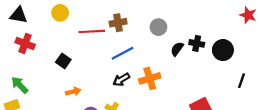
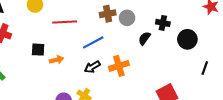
brown cross: (118, 23) -> (108, 14), moved
black cross: (197, 43) -> (163, 23), moved
black square: (63, 61) -> (38, 50), turned -32
orange arrow: (73, 92) -> (56, 60), moved

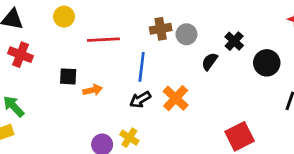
black cross: (163, 23) -> (234, 41), turned 32
blue line: (93, 42) -> (142, 67), turned -55
orange cross: (119, 66) -> (176, 98), turned -30

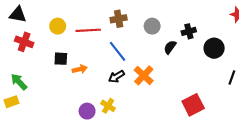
yellow circle: (64, 17) -> (58, 26), moved
brown cross: (161, 29) -> (119, 19), moved
black cross: (234, 41) -> (189, 31), turned 32
blue line: (142, 67) -> (118, 51), turned -45

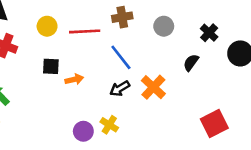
black cross: (189, 31) -> (209, 33), turned -32
black semicircle: (170, 47) -> (191, 63), moved

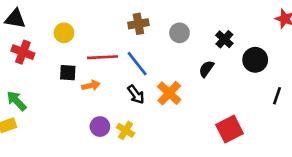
red line: (85, 31) -> (102, 57), moved
black arrow: (120, 88) -> (136, 94), turned -96
purple circle: (83, 131) -> (100, 127), moved

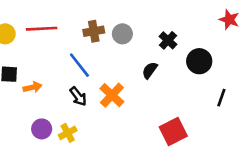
brown cross: (138, 24) -> (94, 31), moved
red line: (102, 57) -> (42, 29), moved
yellow cross: (126, 130) -> (68, 133), turned 30

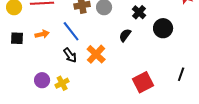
orange arrow: (33, 87) -> (42, 34), moved
black line: (221, 98) -> (181, 74), moved

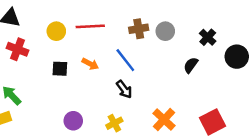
orange arrow: (42, 34) -> (90, 64), turned 40
orange cross: (96, 54) -> (164, 120), moved
purple circle: (42, 80) -> (73, 121), moved

